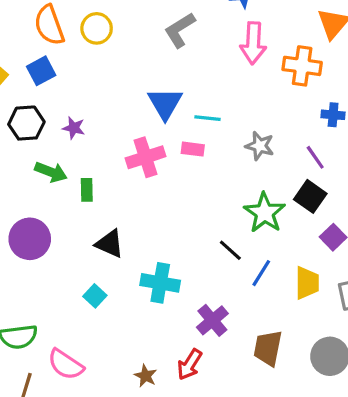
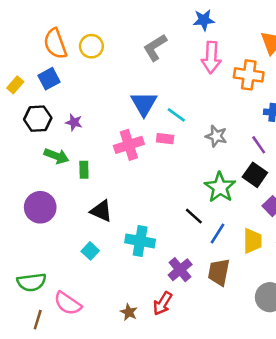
cyan line: (208, 118) -> (176, 115), turned 30
brown trapezoid: (268, 348) -> (219, 272), moved

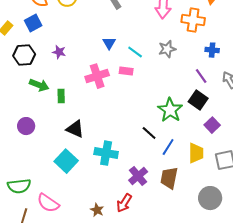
blue triangle: (144, 104) -> (109, 43), size x0.6
purple star: (74, 122) -> (59, 52), moved
gray star: (216, 136) -> (167, 49), moved, turned -30
purple circle: (40, 207) -> (26, 126), size x0.7
cyan square: (90, 251) -> (66, 161), size x1.6

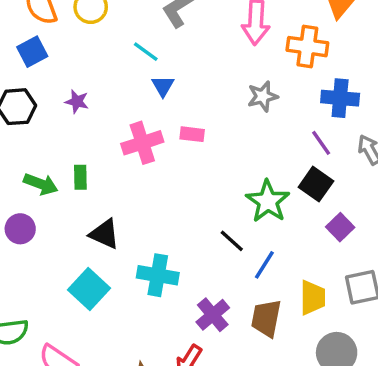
blue cross: (212, 50) -> (340, 98), size x1.5
cyan line: (135, 52) -> (146, 52), moved
green arrow: (39, 85) -> (41, 184), moved
yellow trapezoid: (196, 153) -> (313, 298), moved

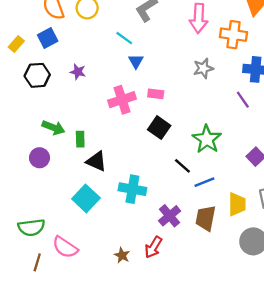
green rectangle: (80, 177) -> (80, 139), moved
black square: (316, 184) -> (159, 128), moved
blue line: (264, 265) -> (204, 182), turned 36

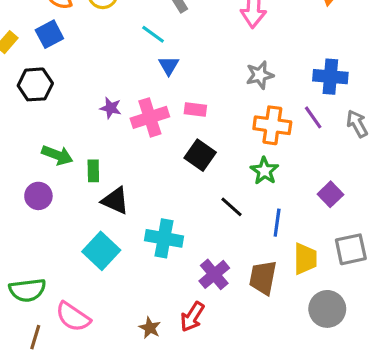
orange cross: (233, 35) -> (272, 125), moved
purple star: (78, 72) -> (111, 108), moved
green star: (207, 139) -> (264, 171), size x0.7
blue line: (204, 182) -> (277, 223), moved, turned -60

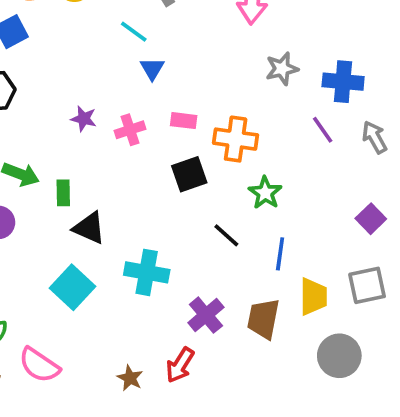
gray star: (260, 75) -> (282, 69), moved
pink cross: (150, 117) -> (130, 130), size x0.7
orange cross: (272, 125) -> (236, 139), moved
black square: (200, 155) -> (189, 174), turned 36
purple square: (330, 194) -> (371, 219), moved

